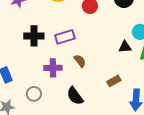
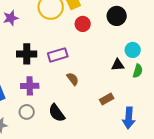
purple cross: (53, 68) -> (30, 86), moved
black semicircle: (75, 96) -> (57, 113), moved

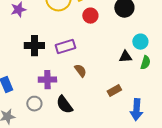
purple cross: (30, 86) -> (47, 80), moved

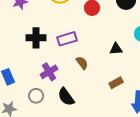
black triangle: (125, 57) -> (116, 49), moved
purple cross: (47, 80) -> (49, 72), turned -30

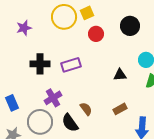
brown semicircle: (82, 63) -> (86, 109), moved
gray circle: (36, 96) -> (40, 122), size x1.6

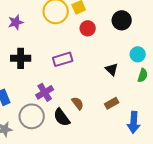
black cross: (40, 64) -> (21, 58), moved
black triangle: (120, 75) -> (112, 69), turned 48

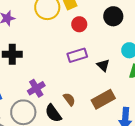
purple rectangle: (63, 59) -> (77, 55), moved
brown rectangle: (112, 103) -> (103, 99), size x1.6

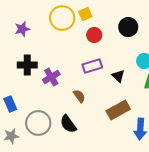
purple cross: (36, 88) -> (51, 77), moved
brown semicircle: (69, 99) -> (79, 96), moved

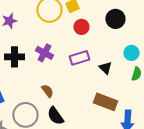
purple cross: (51, 77) -> (44, 53), moved, turned -30
brown semicircle: (79, 96) -> (47, 91), moved
brown rectangle: (118, 110) -> (105, 102), turned 50

